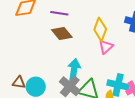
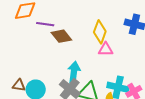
purple line: (59, 13) -> (45, 24), moved
pink triangle: (106, 47) -> (106, 49), turned 42

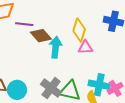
cyan arrow: (74, 72) -> (56, 47), moved

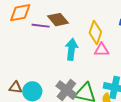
brown diamond: (41, 36) -> (58, 20), moved

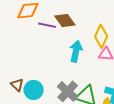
brown triangle: (15, 87) -> (17, 85), turned 32

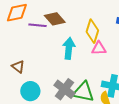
brown triangle: (17, 85) -> (18, 67), moved

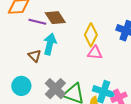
cyan arrow: (69, 48) -> (50, 44), moved
brown triangle: (18, 67) -> (35, 56), moved

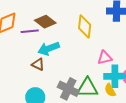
cyan arrow: (50, 44) -> (49, 48), turned -105
pink triangle: (95, 53) -> (105, 58), moved

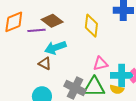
pink triangle: (105, 58) -> (101, 64), moved
yellow semicircle: (110, 90) -> (117, 89), turned -48

